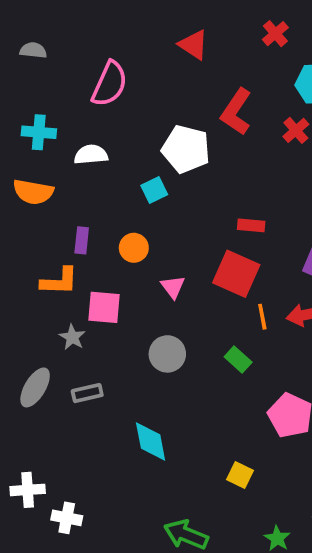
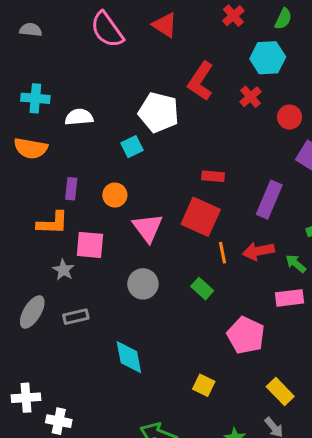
pink semicircle: (110, 84) -> (107, 30), moved, turned 120
pink triangle: (173, 287) -> (148, 228), size x1.5

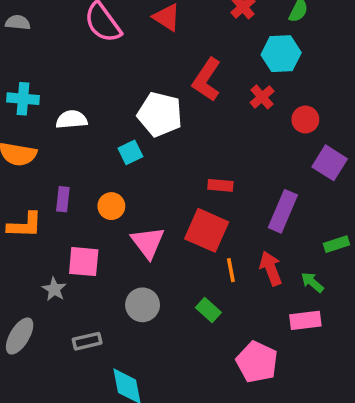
orange L-shape: (53, 223) -> (25, 225), moved
red arrow: (258, 251) -> (271, 268), turned 80
gray rectangle: (76, 317) -> (87, 341), moved

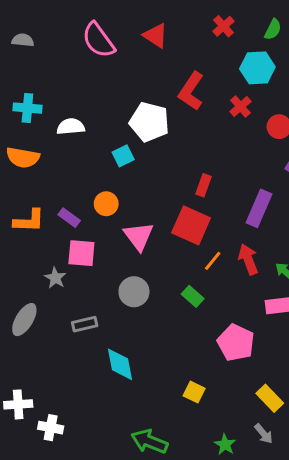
red rectangle: (220, 185) -> (203, 185), turned -75
purple rectangle: (63, 199) -> (69, 218), moved, turned -60
orange line: (231, 270) -> (213, 261), turned 50

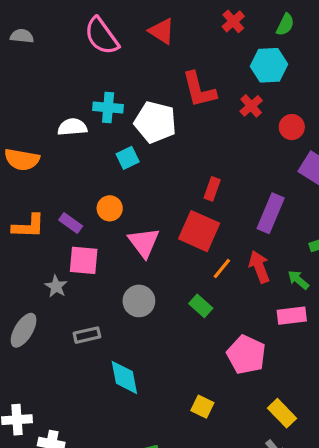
red L-shape: (191, 91) -> (199, 90), turned -48
cyan cross: (27, 108) -> (108, 108), moved

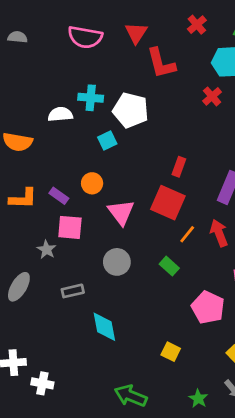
red triangle: (162, 31) -> (136, 33), turned 30
pink semicircle: (102, 36) -> (85, 37), turned -44
red L-shape: (199, 90) -> (161, 63), moved

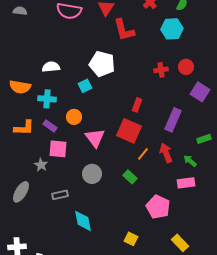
red cross: (212, 96) -> (161, 70), moved, turned 32
cyan cross: (91, 98) -> (47, 99), moved

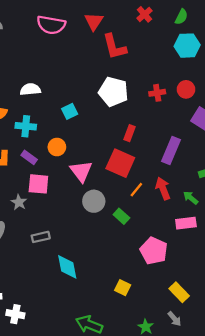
cyan hexagon: (172, 29) -> (187, 46), moved
white pentagon: (102, 64) -> (113, 92), moved
gray circle: (92, 174) -> (94, 201), moved

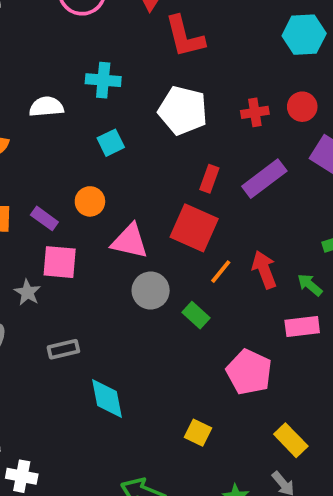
cyan cross: (26, 126) -> (103, 80), moved
purple rectangle: (171, 150) -> (264, 179), moved, turned 30
pink triangle: (81, 171) -> (130, 241), turned -40

